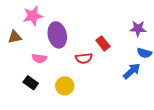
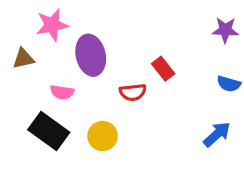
purple star: (138, 29) -> (225, 30), moved
blue arrow: (132, 71) -> (217, 134), moved
black rectangle: (31, 83) -> (49, 131), size x1.6

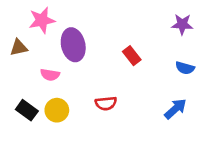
red semicircle: (133, 92) -> (106, 103), moved
black rectangle: (49, 131) -> (27, 110), moved, size x0.7
yellow circle: (103, 136) -> (57, 110), moved

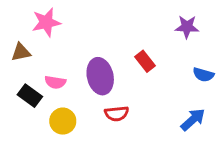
purple star: (182, 24) -> (187, 27), moved
purple ellipse: (73, 45) -> (100, 76), moved
black rectangle: (27, 110) -> (30, 96), moved

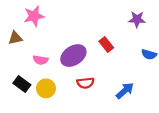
purple ellipse: (100, 76) -> (73, 56), turned 70
black rectangle: (30, 96) -> (22, 84), moved
blue arrow: (193, 120) -> (125, 91), moved

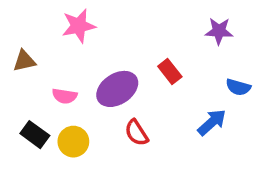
pink star: (34, 16) -> (79, 26), moved
red semicircle: (85, 83) -> (137, 133), turned 63
blue arrow: (125, 91) -> (212, 122), moved

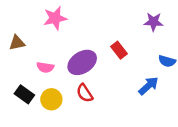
red semicircle: (137, 133) -> (85, 93), moved

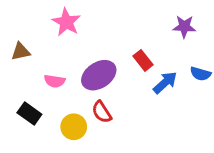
pink star: (55, 18) -> (66, 22), turned -30
blue arrow: (149, 86) -> (165, 83), moved
yellow circle: (51, 99) -> (74, 127), moved

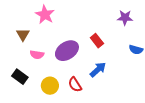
brown triangle: (21, 52) -> (23, 35), moved, turned -48
blue arrow: (165, 83) -> (98, 70), moved
red semicircle: (102, 112) -> (75, 85), moved

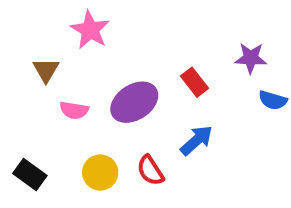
purple star: (125, 18) -> (251, 58), moved
black rectangle: (20, 77) -> (30, 174), moved

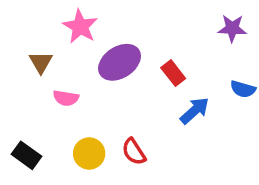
purple star: (251, 58) -> (232, 28), moved
purple ellipse: (134, 102) -> (120, 62), moved
blue arrow: (197, 140) -> (195, 111), moved

